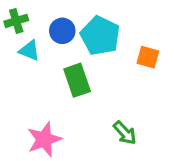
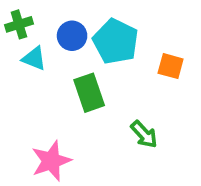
green arrow: (125, 133) -> (144, 134), moved

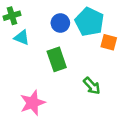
blue circle: (72, 36) -> (60, 23), moved
cyan pentagon: (116, 41) -> (89, 22), moved

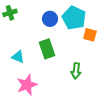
cyan triangle: (22, 37) -> (18, 57), moved
green arrow: (92, 86) -> (76, 71), turned 49

